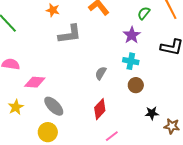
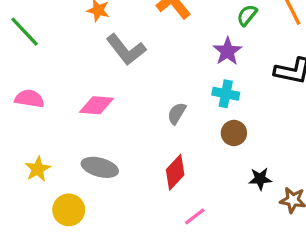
gray L-shape: (70, 34) -> (126, 50), turned 60
pink diamond: (35, 82) -> (97, 105), moved
gray ellipse: (54, 106) -> (100, 167), turned -30
yellow circle: (48, 132) -> (69, 210), moved

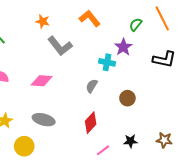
cyan cross: (226, 94) -> (107, 62), moved
black star: (260, 179) -> (131, 141), moved

